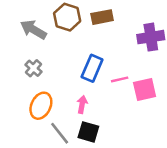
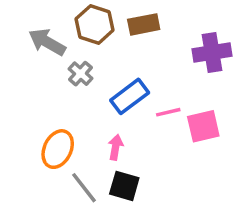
gray cross: (33, 68) -> (80, 74), moved
blue rectangle: (92, 68) -> (130, 96), turned 30

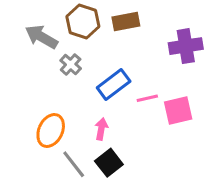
black square: (124, 186) -> (109, 163), turned 36

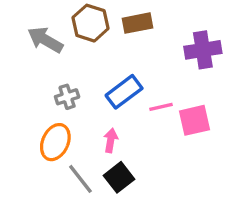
gray cross: (71, 64) -> (67, 97), moved, turned 30

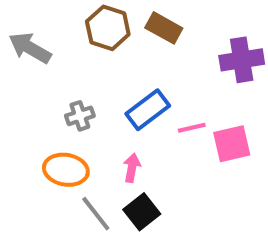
brown rectangle: (137, 23) -> (164, 28), turned 40
gray arrow: (45, 40) -> (30, 48), moved
orange ellipse: (55, 142) -> (66, 170), turned 75

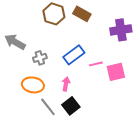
gray arrow: (30, 48) -> (15, 42), moved

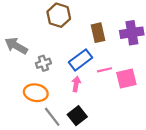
brown rectangle: (82, 14) -> (98, 33), moved, turned 48
pink arrow: (66, 84) -> (76, 84), moved

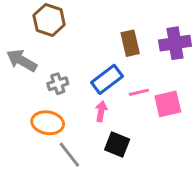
brown hexagon: (59, 15) -> (49, 20), moved
black square: (77, 116) -> (117, 144), moved, turned -30

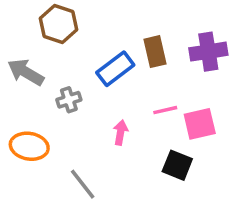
blue rectangle: (107, 79) -> (115, 69), moved
orange ellipse: (48, 123) -> (29, 146), moved
black square: (117, 144) -> (177, 165), moved

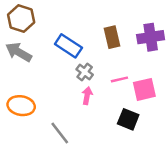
brown hexagon: (58, 24) -> (21, 18), moved
blue rectangle: (115, 69) -> (68, 46), moved, turned 70
gray cross: (69, 100) -> (85, 72), moved, turned -35

